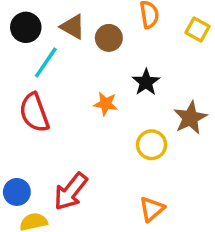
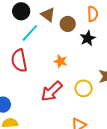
black star: (146, 82) -> (88, 38), moved
red arrow: (71, 191) -> (52, 91), moved

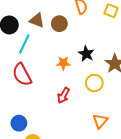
black star: (88, 38) -> (86, 54), moved
red arrow: (52, 91) -> (63, 95), size x0.7

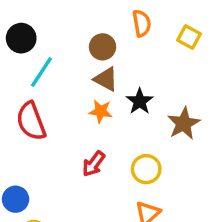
brown triangle: (37, 20) -> (106, 79), moved
yellow circle: (94, 83) -> (146, 169), moved

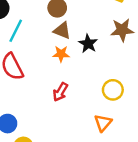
brown star: (184, 123) -> (122, 30), moved, turned 30
yellow circle: (146, 169) -> (113, 90), moved

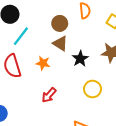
orange star: (61, 54) -> (43, 63), moved
yellow circle: (113, 90) -> (93, 89), moved

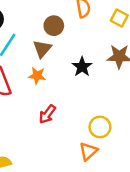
brown triangle: (60, 43) -> (42, 49), moved, turned 42
yellow circle: (93, 89) -> (100, 127), moved

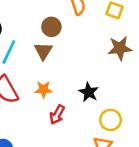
black star: (82, 67) -> (89, 92), moved
orange star: (37, 76) -> (43, 89), moved

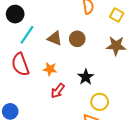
brown circle: (51, 27) -> (77, 39), moved
brown triangle: (43, 51) -> (55, 38), turned -49

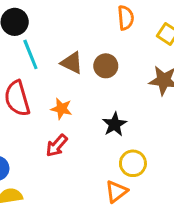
cyan line: (27, 35) -> (30, 54), turned -60
red arrow: (58, 91) -> (57, 146), moved

